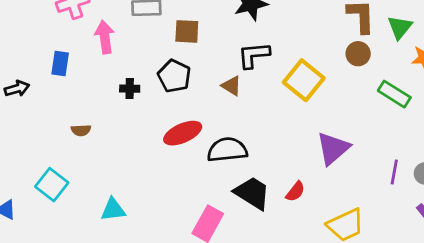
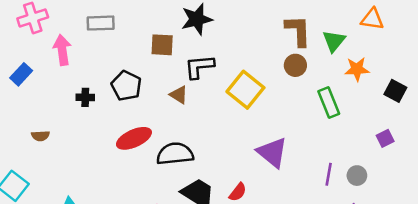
brown square: (187, 31) -> (162, 45), moved
blue rectangle: (60, 63) -> (21, 74), turned 35
green rectangle: (394, 94) -> (329, 102), turned 36
purple triangle: (333, 148) -> (272, 152), turned -40

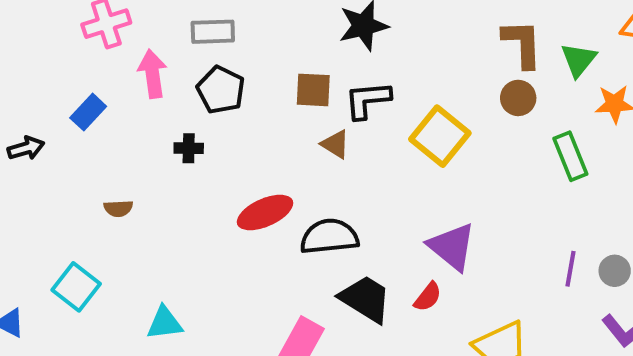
brown square: (162, 45) -> (313, 90), moved
black pentagon: (126, 86) -> (221, 90), moved
purple triangle: (272, 152) -> (452, 247), moved

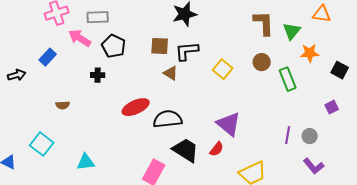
gray rectangle: (213, 32) -> (98, 17), moved
pink arrow: (153, 74) -> (80, 38), turned -50
brown circle: (518, 98) -> (262, 62), moved
yellow square: (440, 136) -> (223, 69), size x0.7

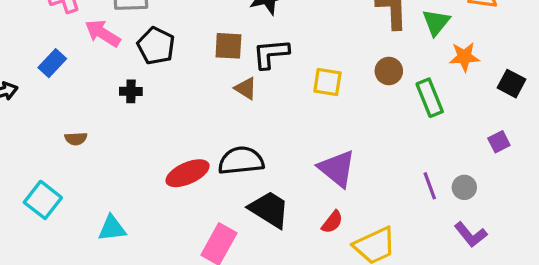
yellow square: (223, 69) -> (327, 82), turned -30
red ellipse: (136, 107) -> (188, 173), moved
purple line: (288, 135) -> (430, 186), turned -30
red semicircle: (217, 149) -> (332, 222), moved

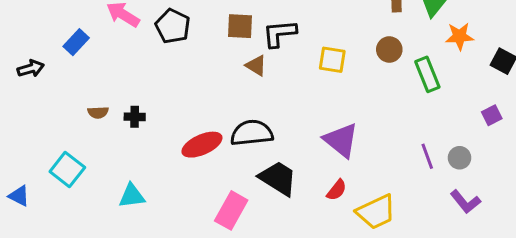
black cross: (131, 91) -> (135, 117), moved

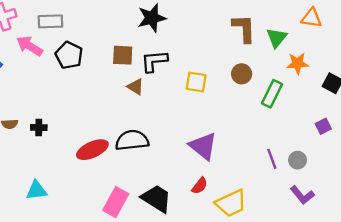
green rectangle: (427, 74) -> (272, 94), turned 48
black trapezoid: (278, 178) -> (157, 199), moved

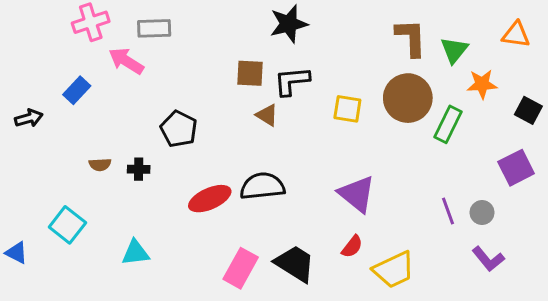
orange triangle: (312, 18) -> (516, 35), moved
black pentagon: (69, 55) -> (179, 129), moved
brown circle: (242, 74) -> (408, 98), size x1.8
purple square: (323, 126) -> (516, 168), size x1.6

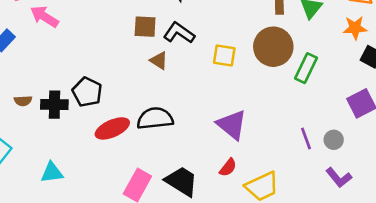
black L-shape: (292, 81) -> (179, 33), turned 40
orange star: (482, 84) -> (355, 28), moved
black pentagon: (179, 129) -> (87, 92), moved
black cross: (139, 169) -> (54, 105), size x1.5

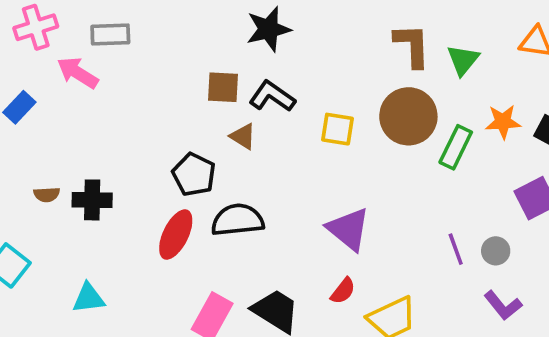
orange star: (355, 28) -> (503, 122), moved
black pentagon: (87, 92) -> (194, 175), moved
red ellipse: (112, 128) -> (176, 235), turned -40

